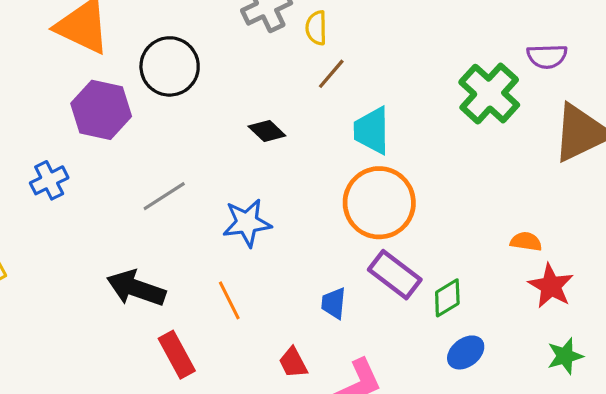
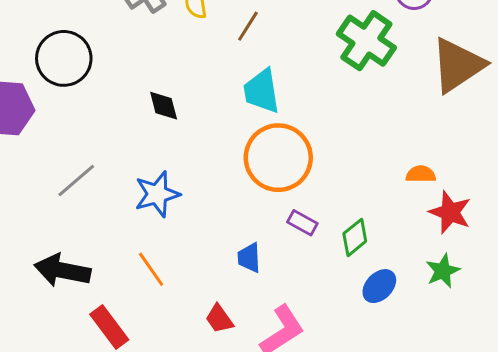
brown line: (331, 74) -> (248, 26), moved
black diamond: (267, 131) -> (164, 106), turned 40
purple rectangle: (395, 275) -> (302, 223), size x0.6
green star: (565, 356) -> (443, 271), moved

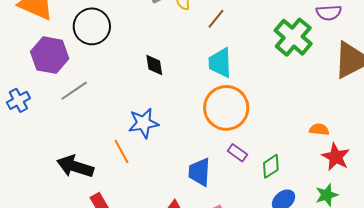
gray line: (76, 180) -> (74, 91), moved
blue trapezoid: (249, 258) -> (200, 172), size x1.4
orange line: (151, 269) -> (122, 151), moved

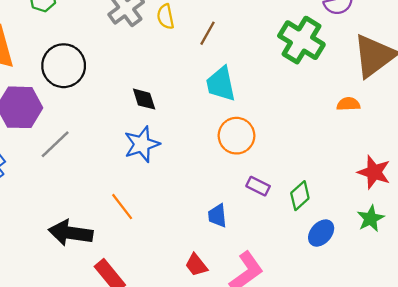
orange circle: (226, 108) -> (236, 136), size x0.7
blue star: (143, 123) -> (142, 144), moved
orange semicircle: (319, 129) -> (348, 104), moved
blue trapezoid: (200, 172) -> (217, 216), size x0.7

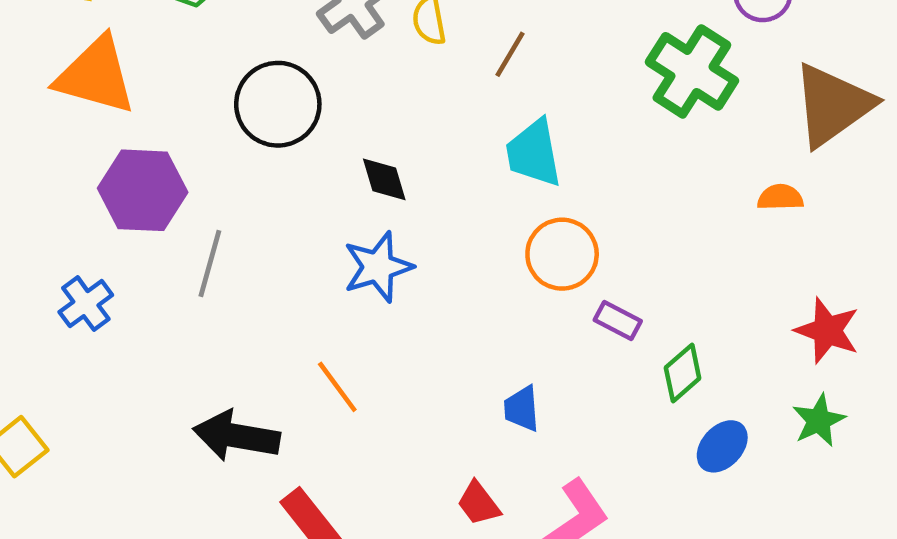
black circle: (64, 66) -> (278, 104), moved
gray line: (55, 144) -> (210, 264), turned -32
purple rectangle: (258, 186) -> (618, 321), moved

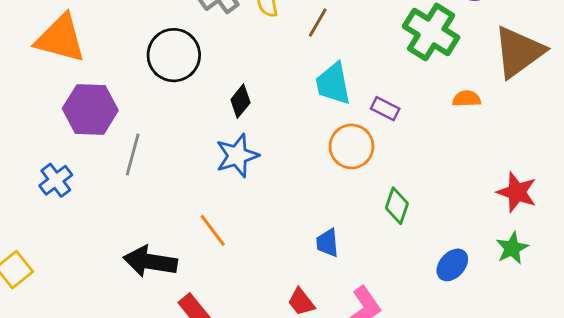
black diamond: (384, 179) -> (240, 101), turned 56
orange semicircle: (780, 197) -> (467, 99), moved
purple rectangle: (618, 321) -> (385, 109), moved
green diamond: (683, 373) -> (397, 206), moved, turned -30

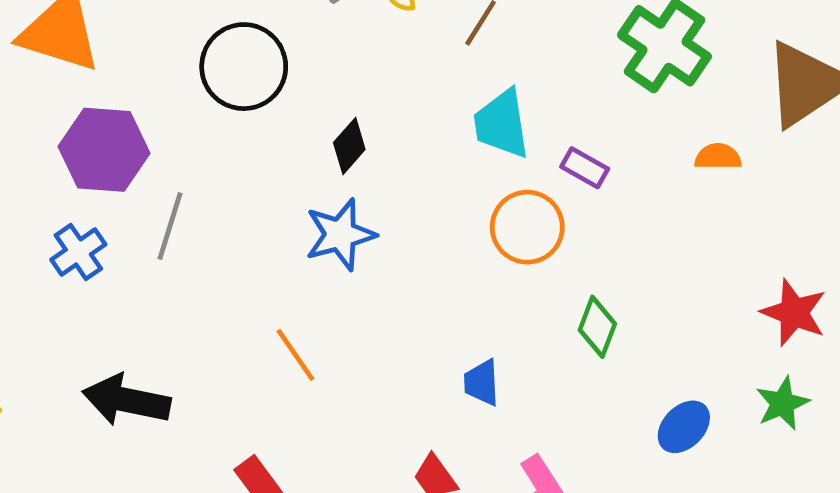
blue cross: (56, 180) -> (78, 252), moved
black arrow: (150, 262) -> (126, 400), moved

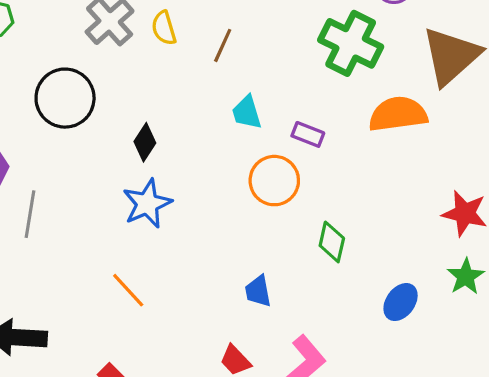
cyan trapezoid: (502, 124) -> (247, 112), size x0.7
orange semicircle: (718, 157) -> (398, 114), size x1.8

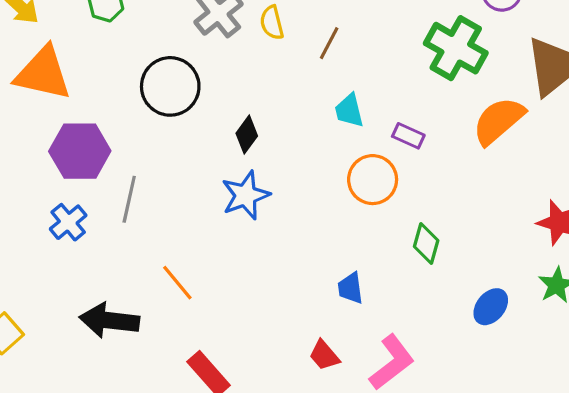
orange semicircle: (398, 114) -> (499, 121), turned -36
orange line: (128, 290) -> (177, 283), moved

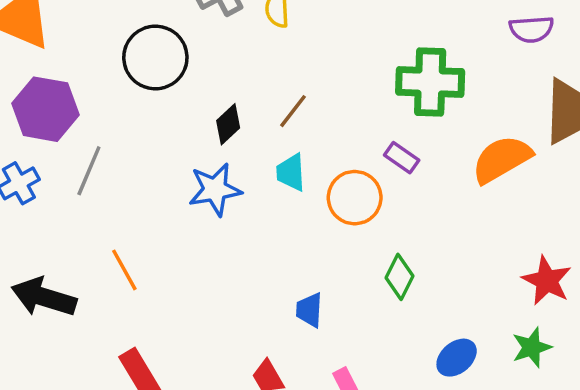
brown line: (329, 43) -> (293, 111), moved
green cross: (456, 48) -> (430, 82), moved, turned -38
cyan trapezoid: (349, 111) -> (291, 172), moved

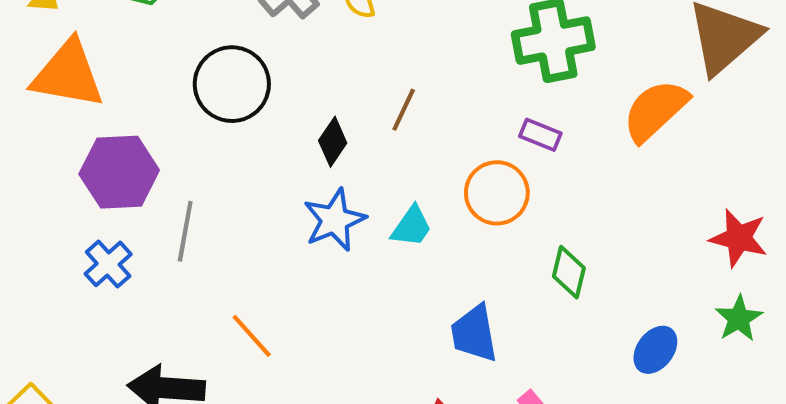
cyan trapezoid: (291, 172) -> (412, 226), moved, turned -129
blue trapezoid: (309, 310) -> (474, 333), size x1.4

